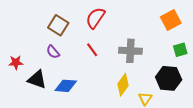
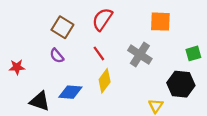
orange square: (171, 20) -> (160, 22), moved, turned 30
gray cross: (130, 51) -> (140, 55), turned 30
black triangle: (37, 79) -> (40, 101), moved
yellow diamond: (123, 85) -> (105, 81), moved

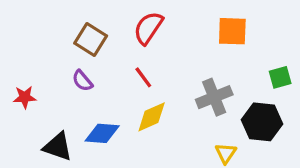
gray cross: (140, 55) -> (214, 97), moved, turned 35
yellow diamond: (105, 81) -> (152, 117), turned 30

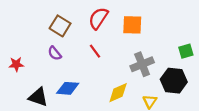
orange square: (232, 31) -> (132, 25), moved
yellow diamond: (152, 117) -> (118, 93), moved

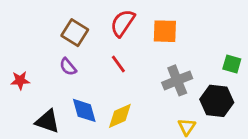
green square: (186, 51) -> (232, 64), turned 32
blue diamond: (68, 88) -> (84, 110), turned 70
yellow diamond: (118, 93) -> (120, 116), moved

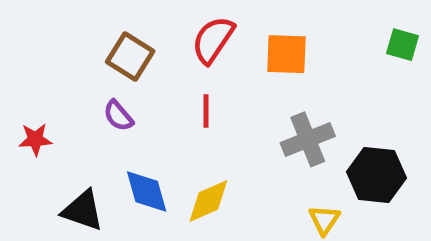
red line: (118, 64) -> (206, 111), turned 36
green square: (232, 64) -> (403, 45), moved

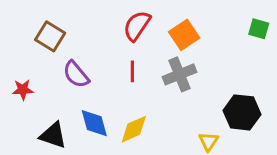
orange square: (286, 54) -> (184, 35), turned -36
brown square: (130, 56) -> (50, 36), moved
purple semicircle: (118, 116) -> (76, 74), size x1.4
gray cross: (308, 139) -> (180, 74), moved

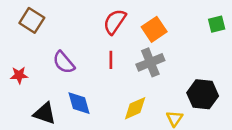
green square: (259, 29) -> (217, 24), turned -30
brown square: (50, 36) -> (32, 20), moved
yellow diamond: (134, 129) -> (135, 108), moved

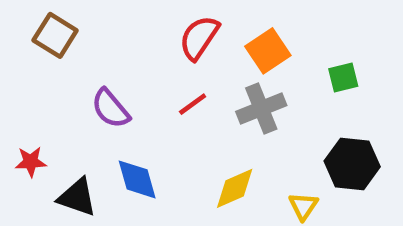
green square: (217, 24) -> (343, 77), moved
red line: (111, 60) -> (193, 104), turned 54
red star: (19, 75) -> (31, 162), moved

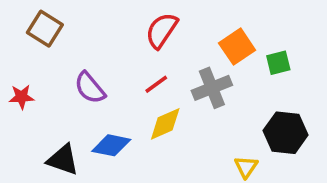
orange square: (268, 51) -> (237, 47), moved
red star: (31, 162) -> (22, 97), moved
blue diamond: (137, 179) -> (111, 145), turned -63
yellow diamond: (235, 188) -> (165, 124), moved

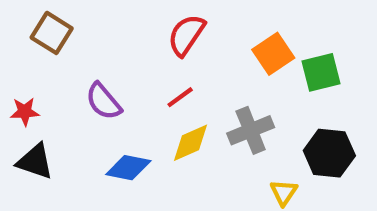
green square: (278, 63) -> (321, 72), size x1.4
gray cross: (212, 88) -> (251, 130), moved
black triangle: (63, 160) -> (35, 161), moved

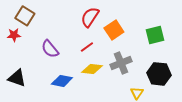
orange square: (273, 54) -> (114, 30), moved
red star: (25, 112) -> (14, 35), moved
yellow diamond: (190, 143) -> (92, 69), turned 30

